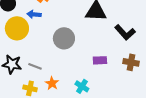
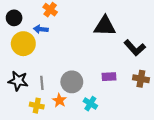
gray circle: (64, 38) -> (72, 82), moved
gray line: (35, 66) -> (42, 83), turned 64

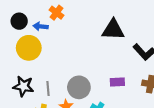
blue arrow: (41, 29) -> (40, 26), moved

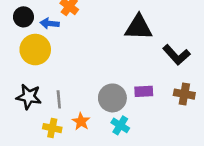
gray circle: (79, 87) -> (112, 98), moved

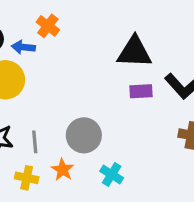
purple rectangle: (144, 91) -> (141, 91), moved
gray circle: (112, 98) -> (84, 135), moved

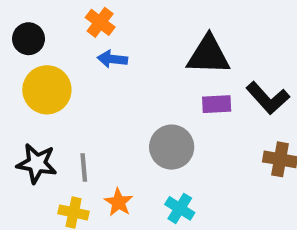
blue arrow: (23, 47) -> (112, 59), moved
gray circle: (84, 135) -> (172, 147), moved

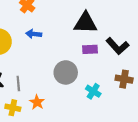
blue arrow: (112, 59) -> (34, 34), moved
cyan cross: (180, 208) -> (93, 91), moved

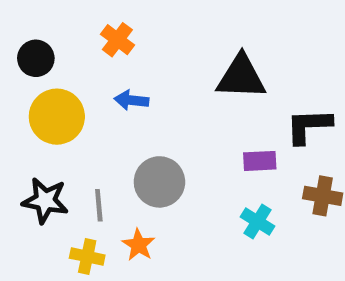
black L-shape: (117, 46) -> (309, 126), turned 130
purple rectangle: (90, 49) -> (260, 161), moved
gray circle: (66, 72) -> (159, 182), moved

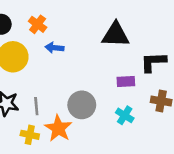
orange cross: (117, 40) -> (38, 24), moved
gray circle: (159, 182) -> (82, 105), moved
orange star: (138, 245) -> (58, 128), size x1.5

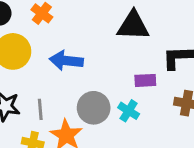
blue arrow: (54, 48) -> (66, 61), moved, size x1.5
cyan cross: (125, 115) -> (129, 111), moved

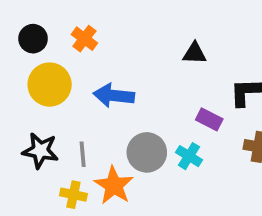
black triangle: (133, 26) -> (195, 53), size x0.6
purple rectangle: (145, 80) -> (209, 119), turned 30

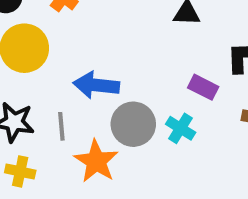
blue arrow: (114, 96) -> (96, 85), moved
yellow cross: (73, 195) -> (20, 171), moved

